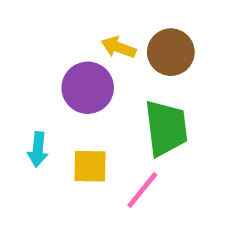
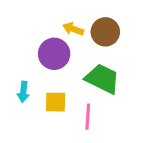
green trapezoid: (166, 128) -> (102, 79), turned -57
pink line: (142, 190) -> (88, 117), turned -35

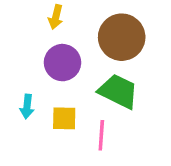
yellow arrow: (73, 29) -> (56, 17), moved, turned -96
brown circle: (105, 32) -> (122, 37), size x1.4

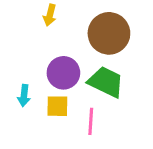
purple circle: (62, 63) -> (63, 73), moved

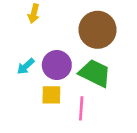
yellow arrow: (50, 15) -> (34, 13), moved
cyan arrow: (24, 96) -> (26, 66), moved, turned 42

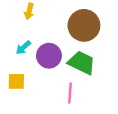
cyan arrow: (26, 66) -> (23, 48), moved
yellow square: (51, 95) -> (16, 81), moved

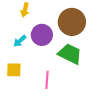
purple circle: (49, 56) -> (42, 35), moved
pink line: (70, 93) -> (47, 80), moved

